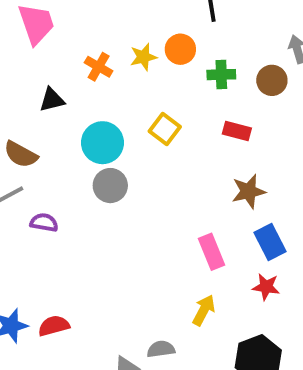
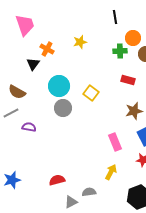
orange circle: (180, 49) -> (133, 38), moved
orange cross: (99, 67) -> (47, 49), moved
black triangle: (52, 100) -> (33, 64), turned -40
yellow square: (165, 129) -> (91, 93), moved
red semicircle: (54, 326) -> (57, 180), moved

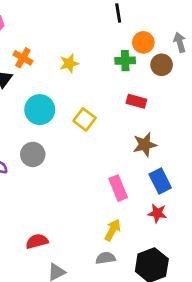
yellow star: (80, 42) -> (69, 63), moved
gray circle: (63, 108) -> (33, 154), moved
gray semicircle: (89, 192) -> (106, 258), moved

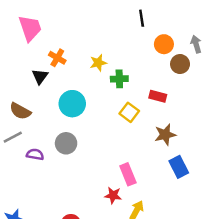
green cross: (125, 61) -> (119, 79), moved
yellow square: (85, 119) -> (129, 112), moved
pink rectangle: (118, 188) -> (128, 174), moved
red star: (157, 213) -> (113, 195), moved

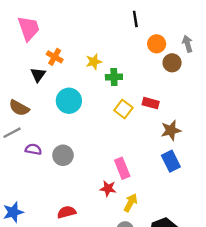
red rectangle: (158, 96) -> (151, 103), moved
brown star: (165, 135) -> (171, 130), moved
gray circle: (66, 143) -> (63, 155), moved

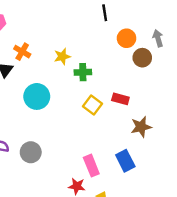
blue rectangle: (171, 161) -> (125, 161), moved

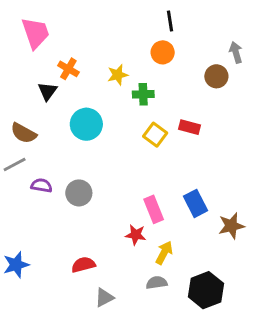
orange circle: (127, 38) -> (163, 52), moved
brown star: (141, 127) -> (231, 226), moved

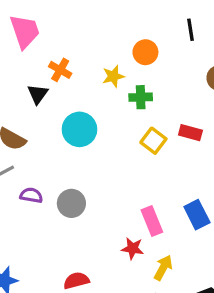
black line: (170, 21) -> (190, 30), moved
orange circle: (163, 52) -> (145, 52), moved

